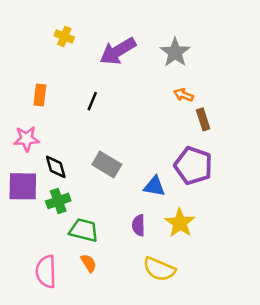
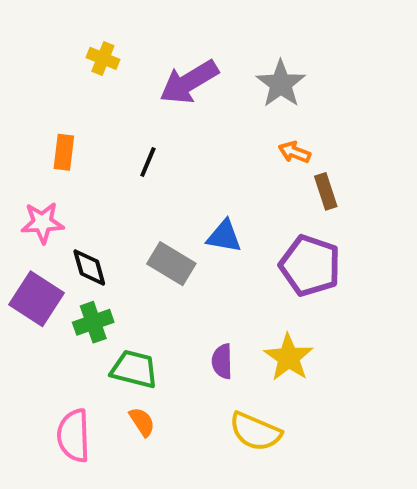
purple square: (23, 186) -> (37, 299), turned 32
blue triangle: (154, 186) -> (224, 236), moved

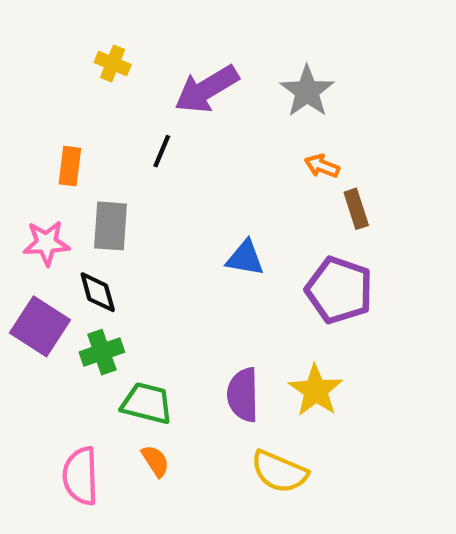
black line: (148, 162) -> (162, 151), moved
gray rectangle: (171, 264) -> (110, 226), moved, turned 63
purple semicircle: (222, 361) -> (243, 395), size x1.4

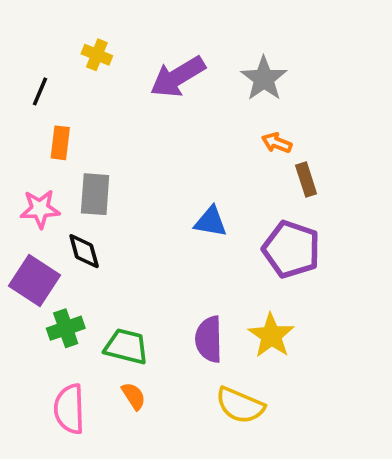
black line: (162, 151) -> (40, 91), moved
green cross: (102, 352) -> (66, 328), moved

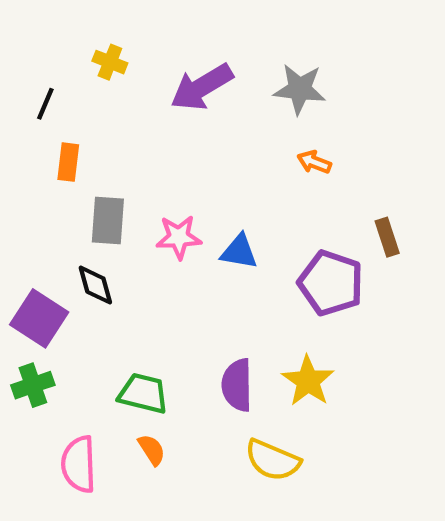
gray star: (264, 79) -> (300, 89), turned -30
brown rectangle: (306, 180) -> (387, 237), moved
pink star: (40, 209) -> (179, 237), moved
green cross: (66, 328) -> (33, 385), moved

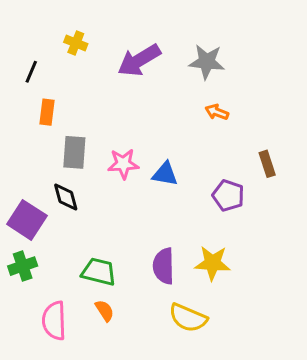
purple pentagon: (331, 283) -> (228, 196), size x0.7
yellow star: (308, 381) -> (212, 263), turned -30

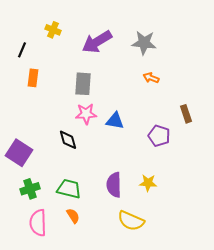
gray rectangle: (74, 152) -> (83, 84), moved
black diamond: (66, 197) -> (68, 140), moved
yellow star: (212, 263) -> (148, 183), size x0.7
green cross: (23, 266) -> (30, 189), moved

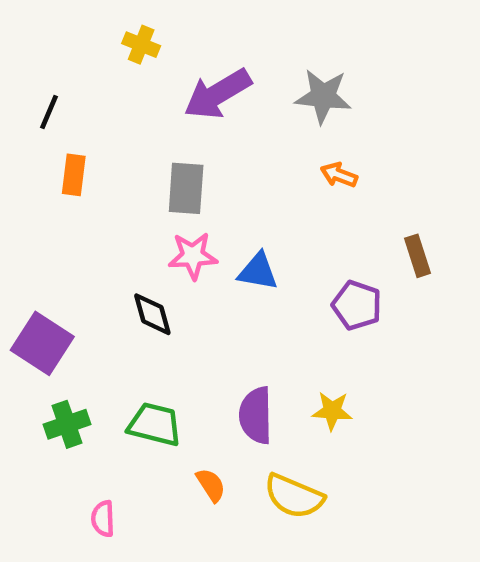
yellow cross: (53, 30) -> (141, 45), moved
orange semicircle: (73, 216) -> (211, 485), moved
pink semicircle: (38, 223) -> (103, 519), moved, size x0.6

